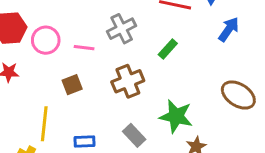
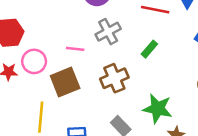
pink circle: (46, 40) -> (34, 61), moved
brown square: (72, 85) -> (65, 82), size x1.6

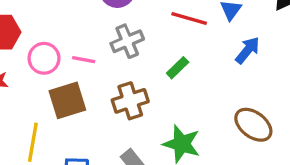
pink circle: (34, 61) -> (44, 58), moved

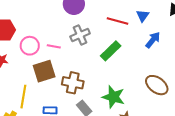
green rectangle: (178, 68) -> (111, 51), size x1.5
brown cross: (130, 101) -> (73, 83), moved, turned 30

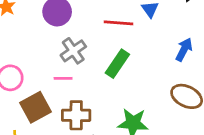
blue arrow: (153, 40) -> (184, 50), moved
pink line: (54, 46) -> (63, 78), moved

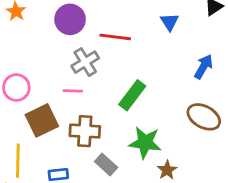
red line: (119, 23) -> (115, 37), moved
green rectangle: (117, 64) -> (132, 95), moved

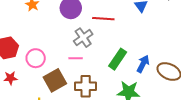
blue arrow: (204, 67) -> (143, 64), moved

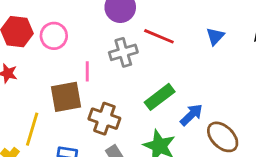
pink circle: (36, 58) -> (54, 36), moved
pink line: (76, 58) -> (87, 71), moved, turned 72

